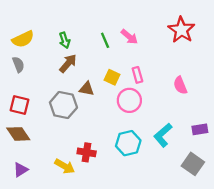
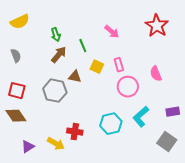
yellow semicircle: (23, 39) -> (20, 22), moved
green line: (105, 40) -> (83, 46), moved
pink circle: (129, 100) -> (128, 87), moved
purple triangle: (21, 170) -> (28, 147), moved

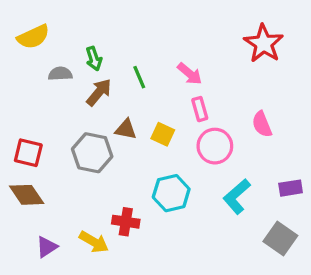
pink arrow: (112, 32) -> (190, 74), moved
gray semicircle: (16, 56) -> (60, 74), moved, turned -72
yellow square: (97, 67) -> (163, 134), moved
cyan hexagon: (111, 124) -> (171, 193), moved

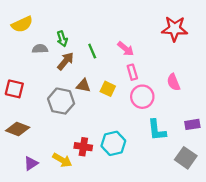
red star: (264, 44) -> (175, 29), turned -30
red square: (28, 153) -> (14, 89), moved
cyan hexagon: (171, 193) -> (113, 143), moved
brown diamond: (27, 195) -> (18, 129), turned -35
cyan L-shape: (237, 196) -> (157, 130), turned -55

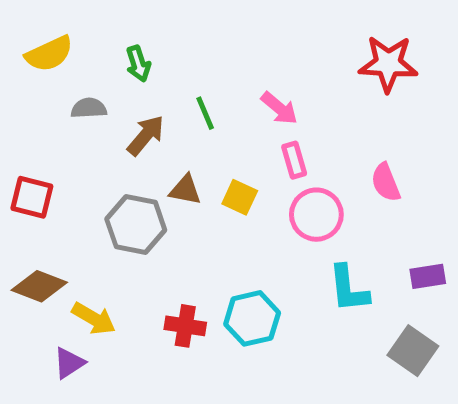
green arrow: (62, 39) -> (138, 64), moved
yellow arrow: (62, 160) -> (94, 318), moved

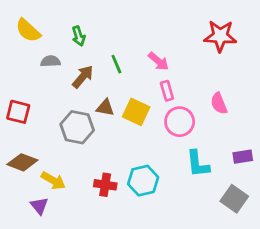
yellow semicircle: (49, 54) -> (28, 30), turned 68
yellow square: (240, 197) -> (136, 112), size x1.4
purple triangle: (69, 363) -> (39, 206), turned -36

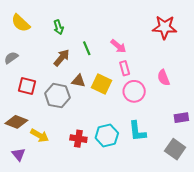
gray semicircle: (50, 61) -> (11, 58), moved, turned -32
red square: (18, 112) -> (27, 86), moved
cyan L-shape: (198, 164) -> (137, 131), moved
purple triangle: (39, 206) -> (19, 154), moved

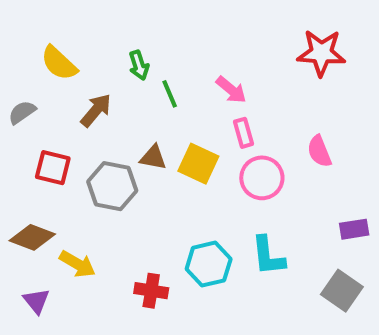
yellow semicircle: (21, 23) -> (59, 63), moved
green arrow: (58, 27) -> (139, 65), moved
brown arrow: (62, 58) -> (96, 110), moved
red cross: (78, 139) -> (151, 291), moved

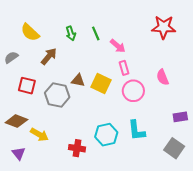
green line: (170, 94) -> (96, 33), moved

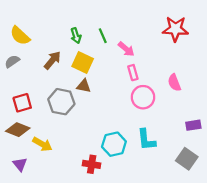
yellow semicircle: (30, 32) -> (20, 36), moved
yellow square: (101, 83) -> (83, 63), moved
red square: (27, 86) -> (22, 103), moved, turned -30
red cross: (77, 148) -> (92, 164), moved

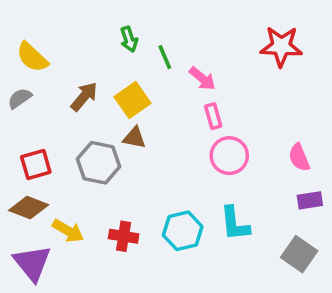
green arrow: (76, 36) -> (129, 39), moved
yellow square: (83, 63) -> (133, 100), turned 30
pink semicircle: (174, 83) -> (299, 157), moved
purple triangle: (20, 164) -> (32, 263), size x1.6
red cross: (92, 164) -> (124, 236), moved

